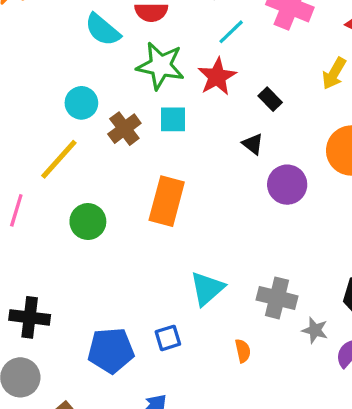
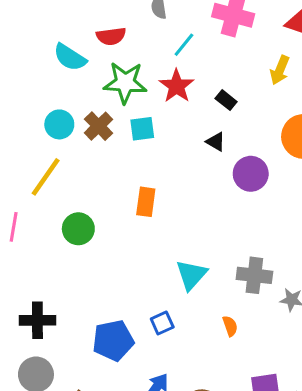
brown cross: (124, 129) -> (98, 126), moved
orange rectangle: (167, 201) -> (146, 202), size x0.7

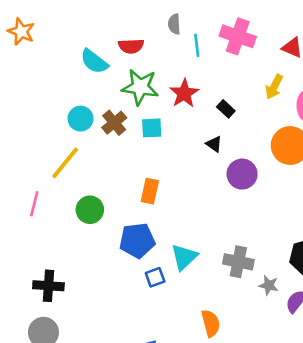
cyan line: (184, 45) -> (197, 45), moved, turned -50
blue square: (162, 323) -> (155, 277), moved
orange semicircle: (230, 326) -> (211, 323), moved, size x1.5
blue pentagon: (113, 340) -> (137, 240), moved

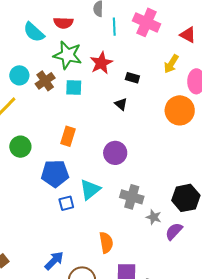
black rectangle: (226, 109) -> (132, 78), turned -32
purple circle: (242, 174) -> (115, 153), moved

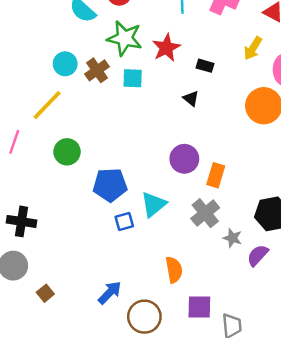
orange rectangle: (68, 136) -> (216, 175), moved
gray cross: (132, 197) -> (205, 213), turned 35

